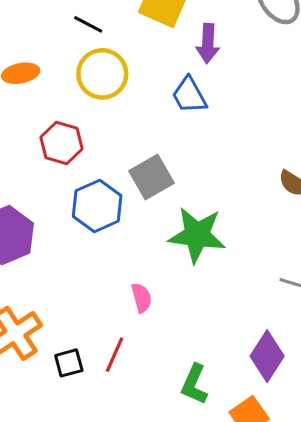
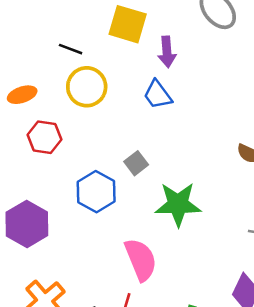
red hexagon: (62, 143) -> (44, 137), moved
gray square: (152, 177) -> (136, 163), size x0.7
pink semicircle: (142, 298) -> (141, 260), size x1.8

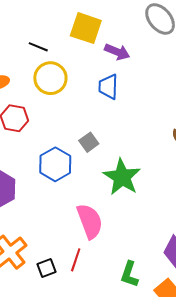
purple arrow: (167, 52) -> (117, 52), turned -65
blue trapezoid: (158, 95) -> (108, 87), turned 36
green star: (178, 204) -> (122, 177), turned 30

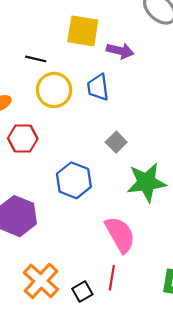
blue trapezoid: (108, 87) -> (98, 87), moved
gray square: (89, 142) -> (116, 142), moved
green star: (122, 177) -> (147, 182), turned -30

